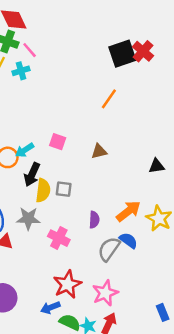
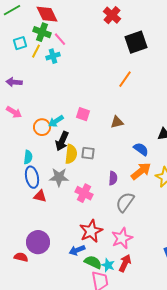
red cross: (143, 51) -> (112, 15), moved
blue semicircle: (128, 240) -> (141, 149), moved

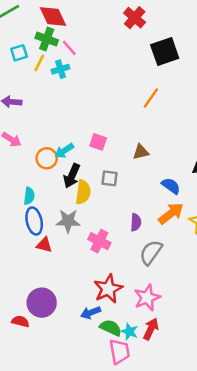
gray square: (88, 153) -> (109, 178), moved

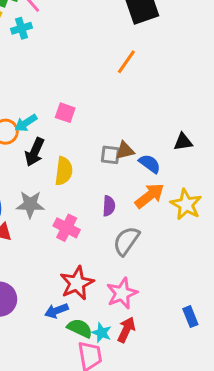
brown triangle: (141, 152) -> (125, 151), moved
gray square: (109, 178) -> (110, 155), moved
yellow semicircle: (83, 192) -> (64, 171), moved

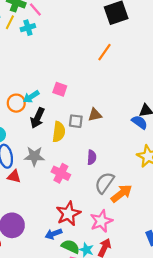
brown triangle: (125, 151) -> (95, 115), moved
gray square: (110, 155) -> (76, 121), moved
blue semicircle: (150, 164) -> (140, 122), moved
orange arrow: (150, 196) -> (121, 193), moved

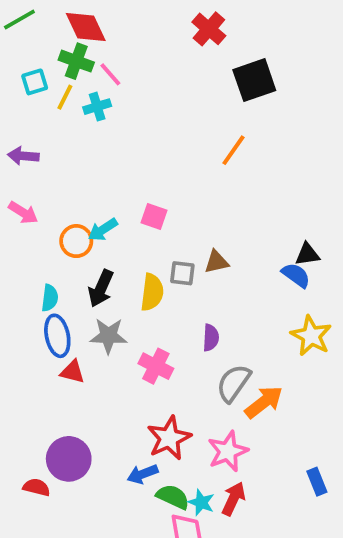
black arrow: (38, 118) -> (101, 288), moved

